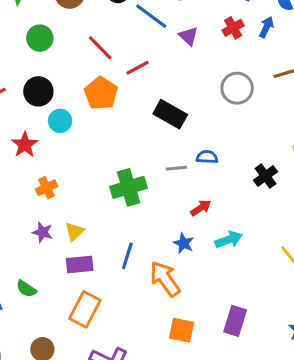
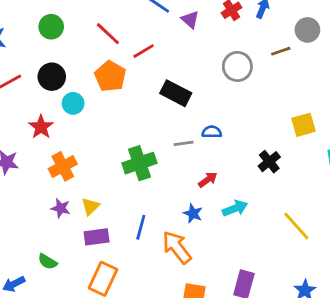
black cross: (265, 176) -> (269, 162), moved
orange cross: (47, 188) -> (63, 166), size x1.4

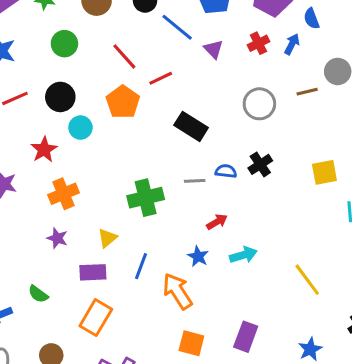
black cross: (269, 162) -> (260, 164), moved
yellow triangle: (90, 206) -> (107, 238), moved

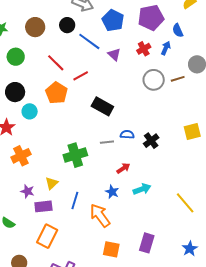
gray circle: (259, 104) -> (154, 80), moved
black cross: (260, 164) -> (151, 141), moved
purple star: (57, 238) -> (27, 191), moved

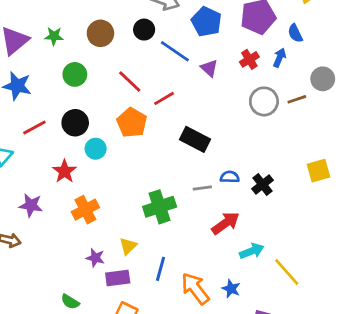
red arrow: (123, 168) -> (226, 223), size x1.5
blue star: (112, 192) -> (231, 289), moved
yellow line: (185, 203) -> (287, 272), moved

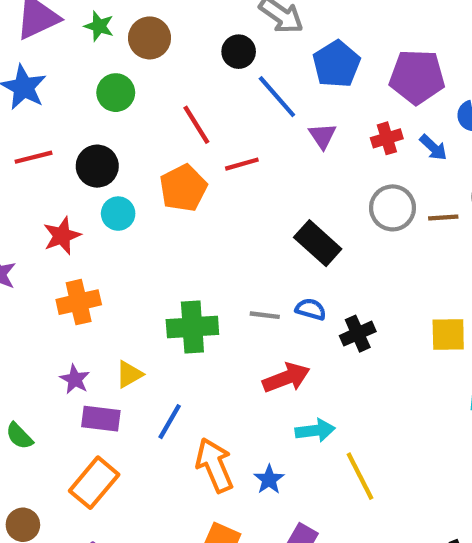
brown circle: (100, 33) -> (150, 38), moved
blue arrow: (280, 58) -> (433, 148), turned 96
black rectangle: (195, 139) -> (318, 243), moved

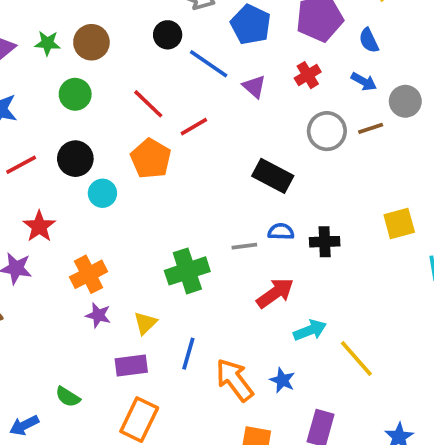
blue arrow: (433, 148) -> (364, 82), moved
red star: (62, 236) -> (39, 226), moved
black cross: (358, 334) -> (325, 242), turned 36
purple star: (75, 379) -> (98, 315), moved

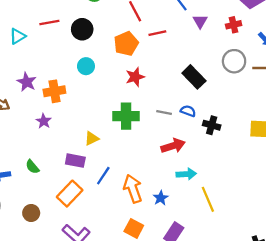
cyan circle: (102, 193) -> (86, 66), moved
red star: (39, 226) -> (135, 77), moved
orange cross: (89, 274) -> (54, 91), moved
purple star: (98, 315) -> (44, 121), moved
blue line: (188, 354) -> (103, 176), moved

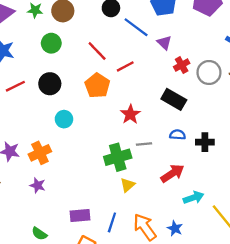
red cross: (234, 25) -> (182, 65), moved
red star: (135, 77) -> (130, 114), moved
gray line: (164, 112) -> (144, 144), moved
yellow triangle: (92, 138) -> (128, 185), moved

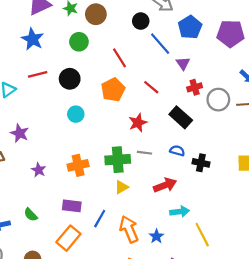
red line: (125, 66) -> (151, 87), moved, turned 56
orange cross: (40, 153) -> (78, 165), moved

